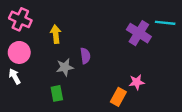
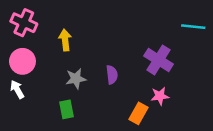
purple cross: (139, 33) -> (159, 60), moved
purple semicircle: (85, 56) -> (112, 75), moved

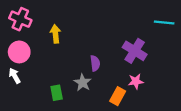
gray star: (76, 79) -> (83, 83), moved, turned -30

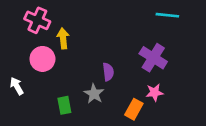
pink cross: (20, 19) -> (37, 20), moved
cyan line: (164, 23) -> (167, 15), moved
pink circle: (19, 52) -> (42, 59), moved

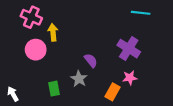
purple semicircle: (108, 72) -> (91, 60), turned -32
white arrow: (17, 86) -> (13, 94), moved

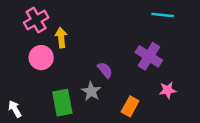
pink cross: (31, 17) -> (36, 20), turned 36
pink star: (130, 78) -> (168, 90), moved
green rectangle: (54, 89) -> (62, 103), size x1.5

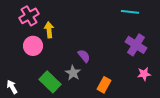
purple cross: (149, 56) -> (136, 45), moved
pink star: (168, 90) -> (144, 74), moved
green rectangle: (62, 103) -> (50, 82), turned -35

